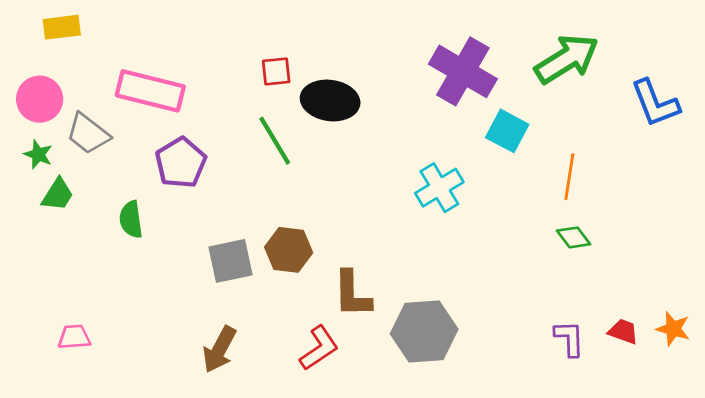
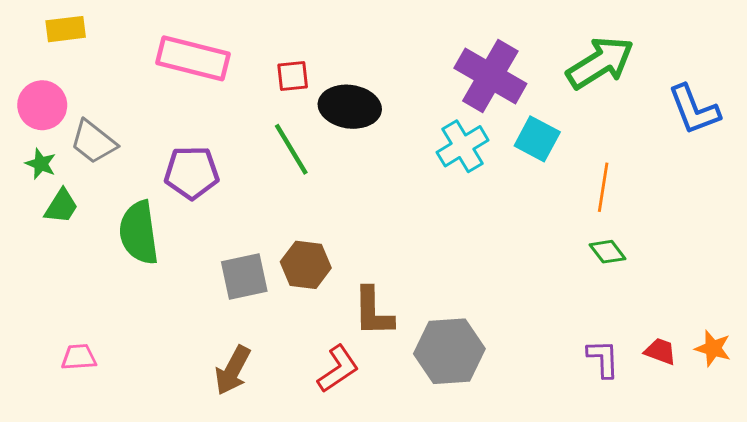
pink rectangle: (150, 91) -> (193, 58), moved
purple pentagon: (181, 163) -> (192, 173), turned 30
cyan cross: (439, 188) -> (463, 146), moved
green semicircle: (131, 219) -> (139, 233), size x1.6

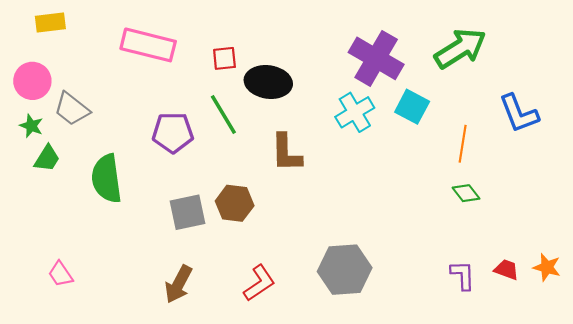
blue L-shape: (694, 110) -> (519, 113), moved
purple pentagon: (192, 173) -> (173, 133), moved
brown L-shape: (373, 312) -> (286, 153), moved
pink trapezoid: (79, 357) -> (60, 274), turned -120

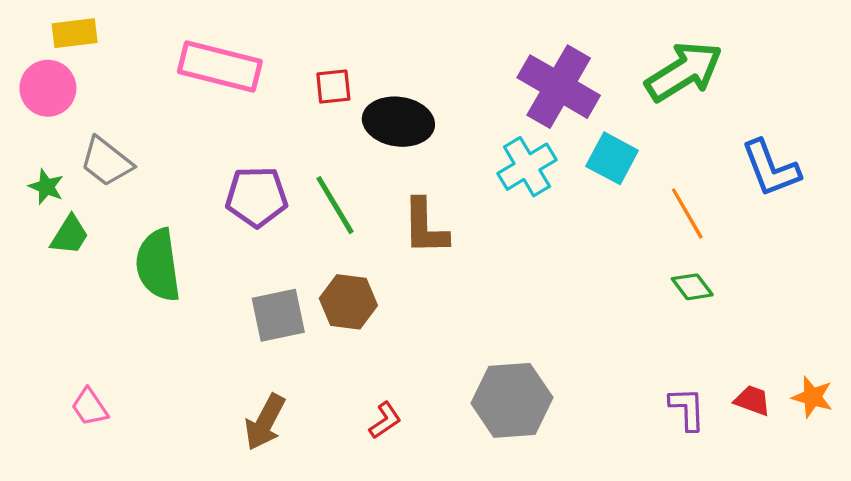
pink circle: (32, 81) -> (48, 88), moved
green line: (223, 115) -> (335, 205), moved
orange line: (463, 144) -> (687, 213), turned -39
red L-shape: (259, 283) -> (385, 420), size x0.7

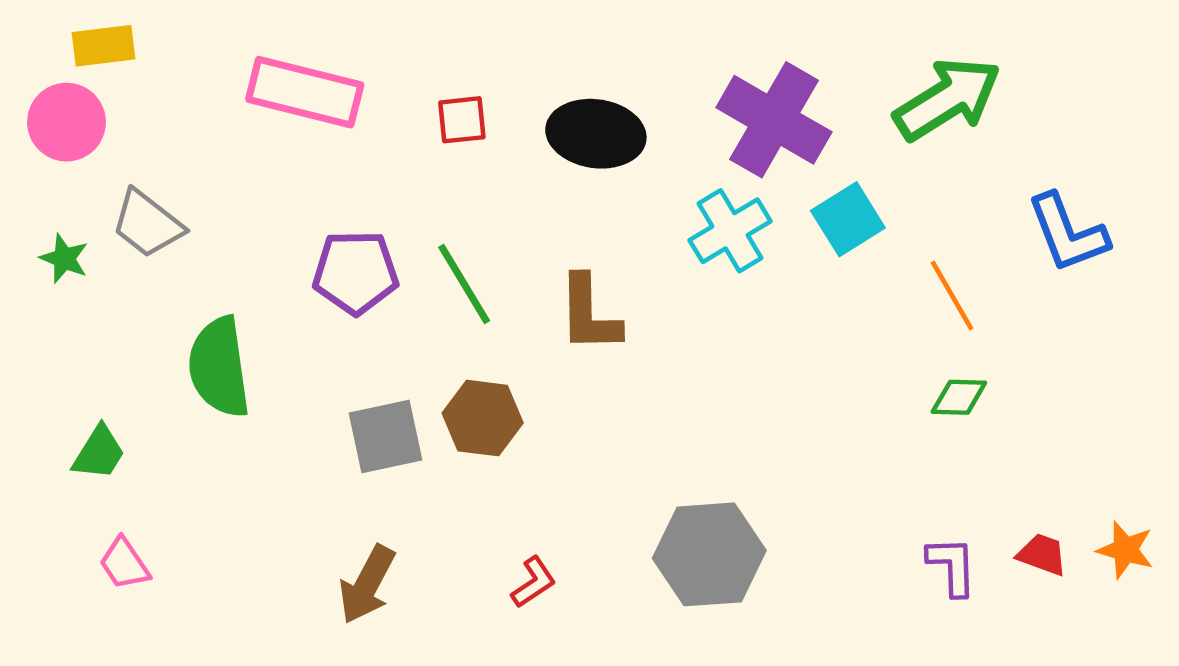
black ellipse: (398, 122) -> (596, 134), moved
cyan square: (612, 158) -> (848, 219), turned 30
green trapezoid: (70, 235) -> (99, 453), moved
green diamond: (692, 287) -> (959, 397), turned -51

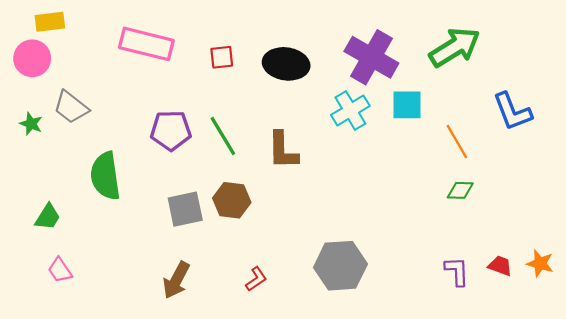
cyan square: (848, 219) -> (407, 105), turned 32

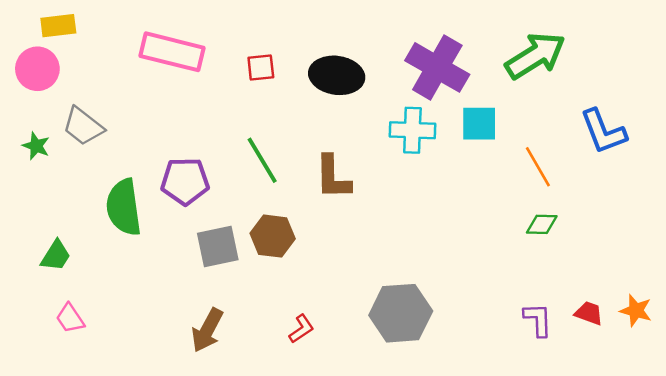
cyan cross: (350, 110) -> (412, 130), turned 33
purple pentagon: (171, 130) -> (185, 181), moved

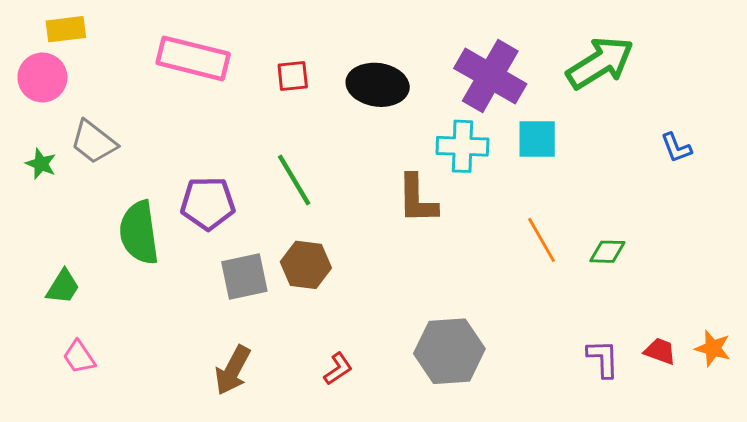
blue L-shape: (603, 132) -> (676, 148), size x0.6
orange line: (538, 167) -> (542, 240), moved
brown L-shape: (333, 177) -> (417, 199), moved

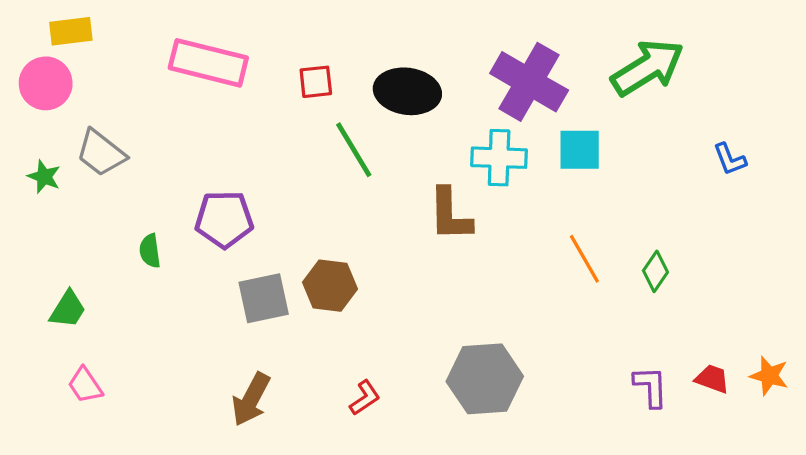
green line: (294, 180) -> (354, 150), moved
green semicircle: (139, 233) -> (150, 251), size x0.5
green diamond: (607, 252) -> (655, 271), turned -57

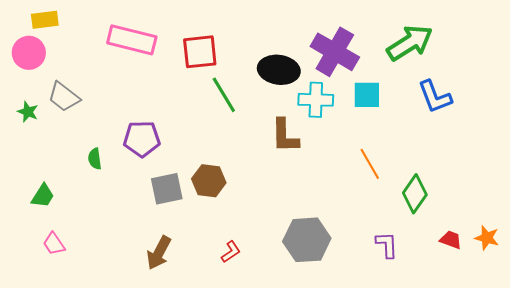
red square: (316, 82) -> (200, 52), size x1.6
black ellipse: (407, 91) -> (279, 70), moved
blue L-shape: (730, 159) -> (435, 97), moved, size x1.6
green diamond: (655, 271) -> (415, 194), moved, size x1.5
purple L-shape: (651, 387) -> (387, 245), moved

